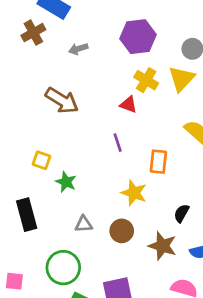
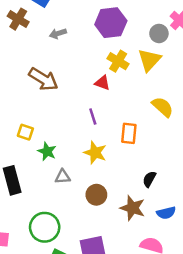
brown cross: (33, 33) -> (18, 19), turned -30
yellow star: (134, 193) -> (95, 153), moved
gray triangle: (84, 224) -> (63, 177), moved

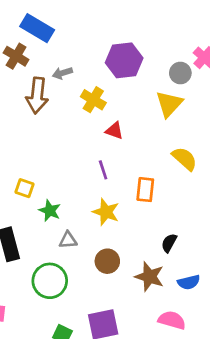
yellow cross: (118, 61) -> (93, 100), moved
brown arrow: (43, 79) -> (37, 95), moved, turned 64
green circle: (45, 227) -> (50, 281), moved

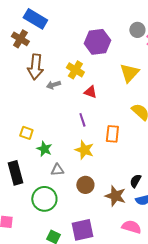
gray arrow: (62, 73) -> (53, 85), moved
gray circle: (180, 73) -> (137, 30), moved
black semicircle: (169, 243) -> (135, 181), moved

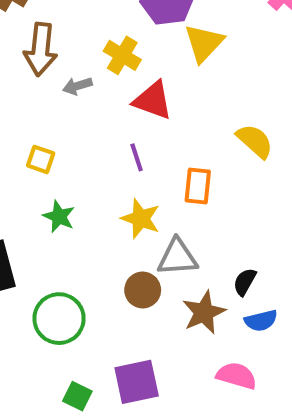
yellow triangle: (129, 73) -> (204, 43), moved
red triangle: (90, 92) -> (153, 100), size x1.5
yellow square: (26, 133) -> (41, 159), moved
gray triangle: (57, 170) -> (177, 257), moved, size x1.5
brown star: (115, 196) -> (204, 312), turned 30

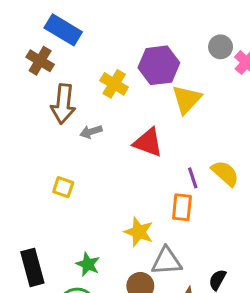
yellow cross: (122, 55) -> (114, 84), moved
purple line: (137, 157) -> (193, 178), moved
green star: (59, 217) -> (88, 264), moved

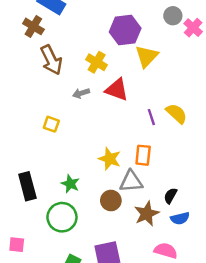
yellow cross: (114, 84) -> (97, 62), moved
brown arrow: (63, 104) -> (51, 60), turned -32
gray arrow: (91, 132) -> (81, 93), moved
orange rectangle: (182, 207) -> (143, 155), moved

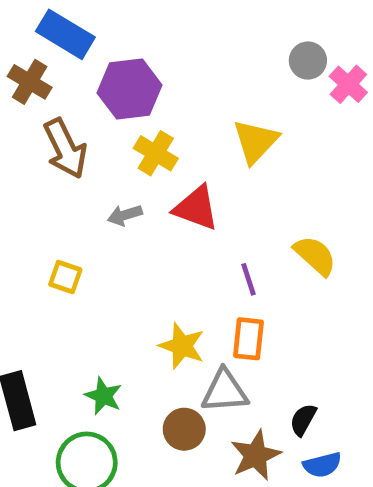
purple hexagon: (125, 30) -> (130, 89), moved
purple line: (151, 117) -> (248, 279), moved

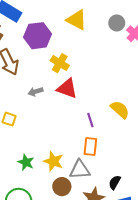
yellow triangle: (256, 141) -> (77, 20), moved, turned -45
yellow cross: (156, 153) -> (60, 63), moved
yellow star: (182, 346) -> (53, 161), moved
green star: (103, 396) -> (26, 162), moved

